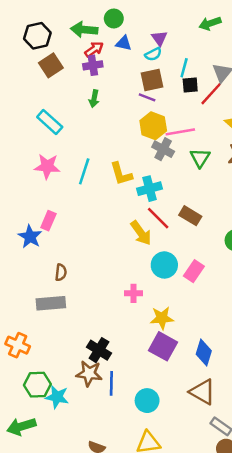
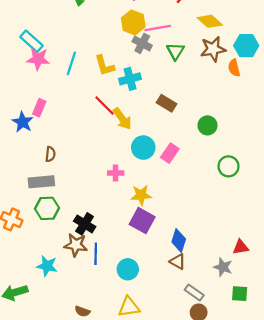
cyan rectangle: (50, 122) -> (31, 41), moved
red line: (158, 218) -> (105, 105), moved
blue diamond: (204, 352) -> (179, 240), moved
green hexagon: (37, 385) -> (47, 208), moved
brown triangle: (203, 392) -> (178, 262), size x0.7

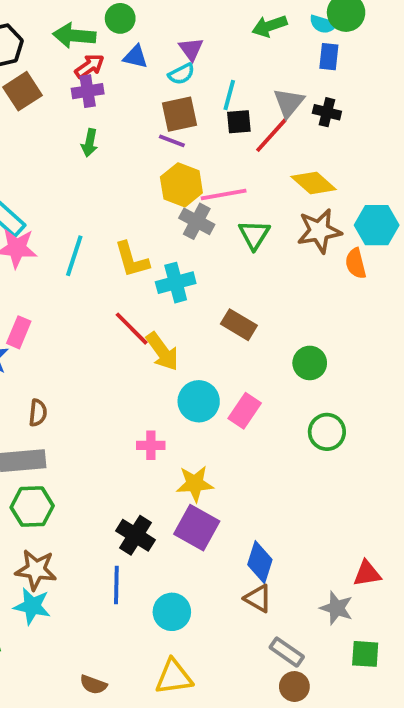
green circle: (228, 166) -> (327, 432), moved
black cross: (85, 224) -> (135, 535), moved
brown star: (76, 245) -> (36, 570), moved

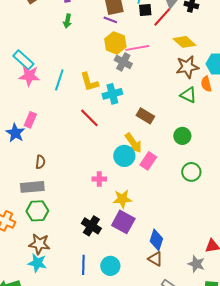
green triangle: (254, 235) -> (188, 95), moved, turned -36
yellow arrow: (162, 351) -> (133, 143), moved
blue line: (116, 585) -> (83, 265), moved

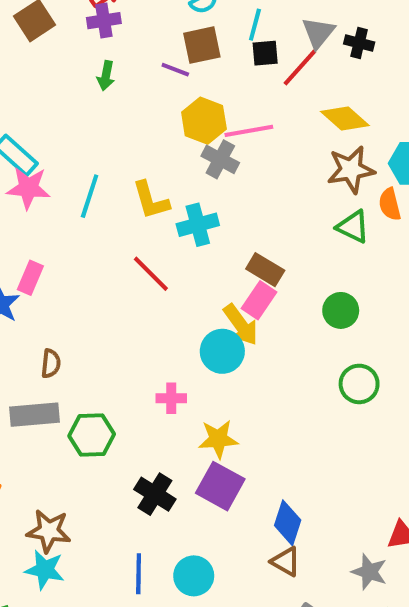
purple line: (110, 20) -> (175, 70), moved
pink rectangle: (148, 161) -> (259, 300), moved
green hexagon: (37, 211) -> (92, 435), moved

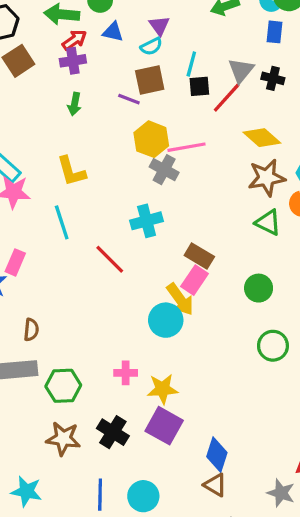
cyan line: (90, 196) -> (62, 222), moved, turned -36
yellow L-shape: (151, 200) -> (71, 171), moved
pink cross: (171, 398) -> (126, 373), moved
brown star: (49, 531) -> (63, 439), moved

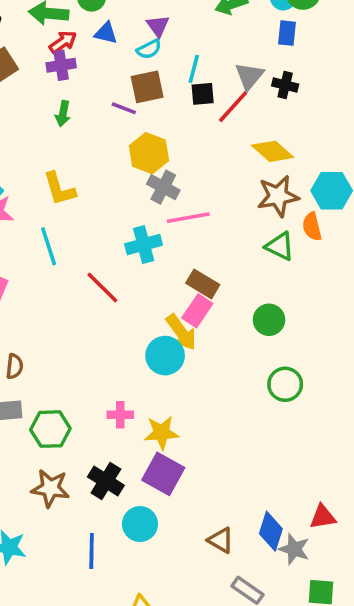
pink line: (187, 147) -> (188, 218), moved
blue diamond: (217, 455) -> (271, 531), moved
cyan circle: (143, 496) -> (140, 524), moved

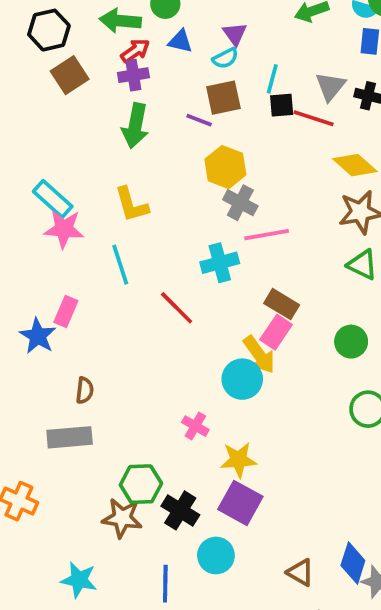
red line: (233, 107) -> (314, 118), turned 66
green arrow: (63, 114) -> (135, 126), size x1.6
pink cross: (120, 415) -> (195, 426), moved, turned 30
green hexagon: (50, 429) -> (141, 484), moved

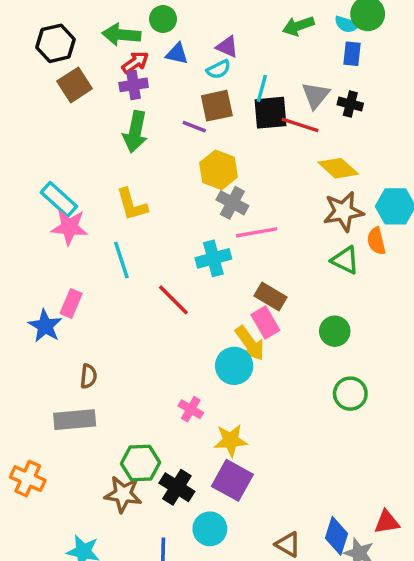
purple triangle: (235, 34) -> (227, 47), turned -30
black square: (282, 105) -> (271, 113), size x1.5
pink rectangle: (276, 332) -> (265, 323), turned -64

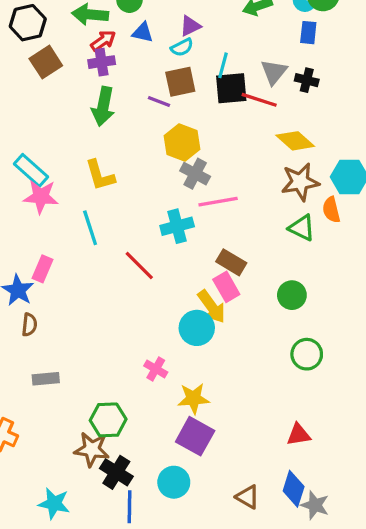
purple triangle: (227, 47) -> (190, 26), turned -50
brown semicircle: (88, 376) -> (29, 325), moved
gray rectangle: (75, 420) -> (46, 379), size x0.7
black cross: (177, 487) -> (116, 472), moved
red triangle: (387, 522) -> (299, 435), moved

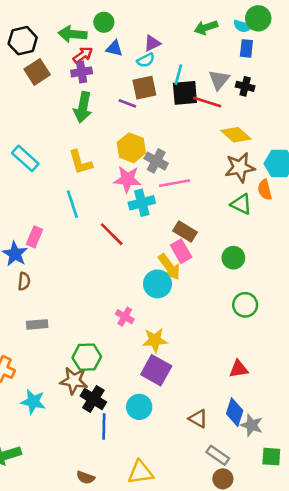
yellow hexagon: (182, 142) -> (131, 148), moved
pink star: (41, 197) -> (127, 179), moved
cyan star: (54, 504) -> (33, 402), moved

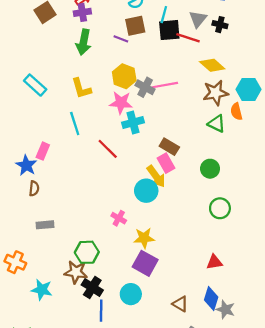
pink line: (174, 183) -> (165, 85), moved

